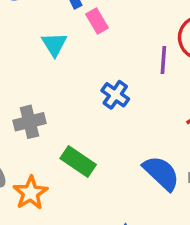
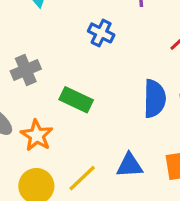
blue semicircle: (161, 173) -> (155, 99), turned 57

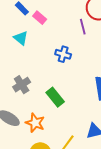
green rectangle: (76, 100) -> (55, 97), turned 36

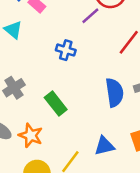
purple line: (83, 27) -> (90, 16), turned 63

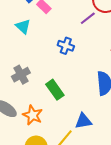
blue triangle: (104, 146) -> (83, 121), moved

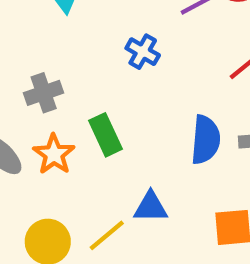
orange star: (33, 115) -> (54, 154), moved

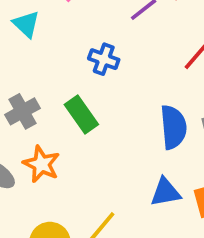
green rectangle: (105, 135) -> (81, 114), moved
blue triangle: (151, 207) -> (165, 192), moved

